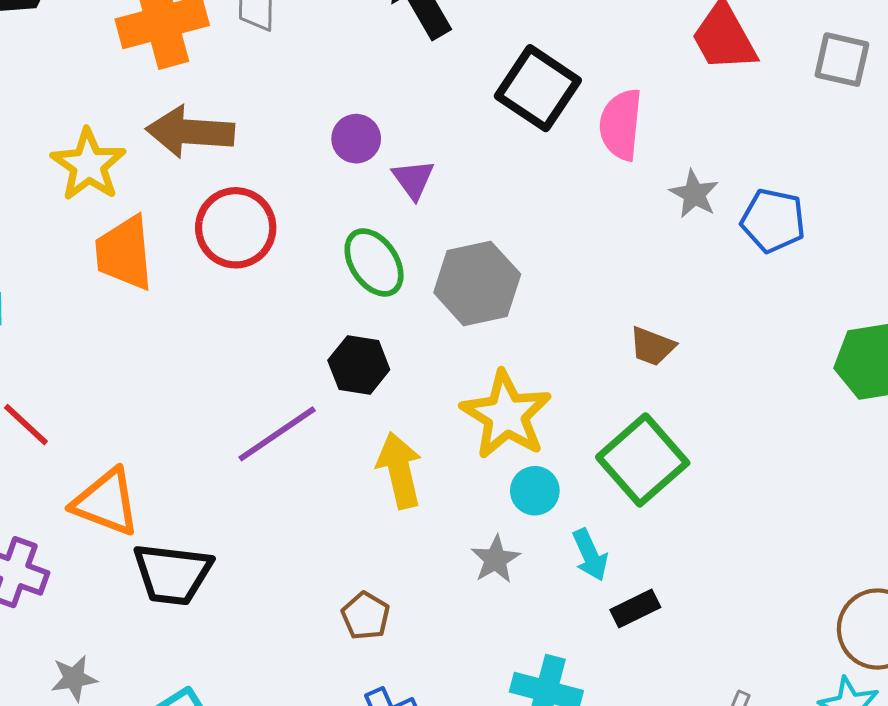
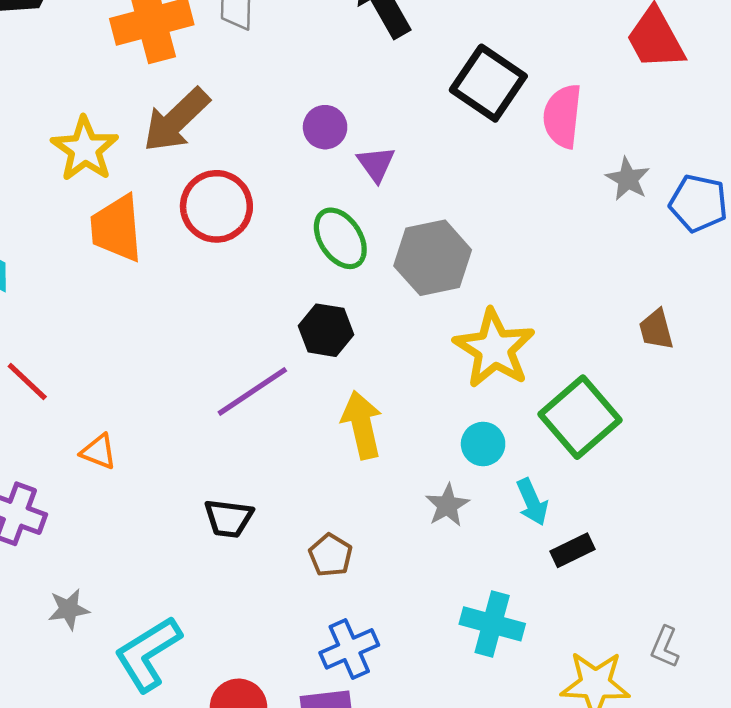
brown arrow: (190, 132) -> (176, 120), turned -48
brown trapezoid: (652, 346) -> (656, 329), moved, turned 54
yellow star: (506, 415) -> (494, 348), moved
orange triangle: (106, 502) -> (99, 452), size x0.6
black trapezoid: (172, 574) -> (228, 518), moved, size x0.7

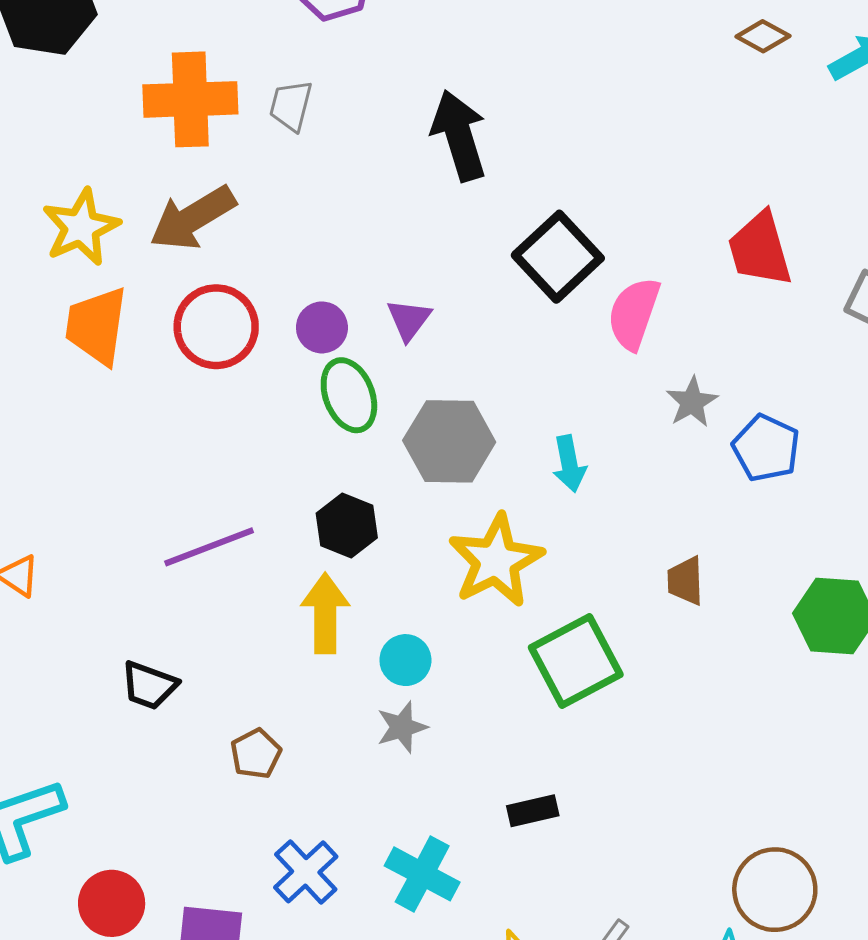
purple circle: (325, 127) -> (322, 327), moved
black hexagon: (326, 330) -> (347, 525), moved
cyan circle: (483, 444) -> (405, 660), moved
cyan arrow: (532, 502) -> (569, 464), moved
blue cross: (349, 649) -> (306, 872), moved, turned -32

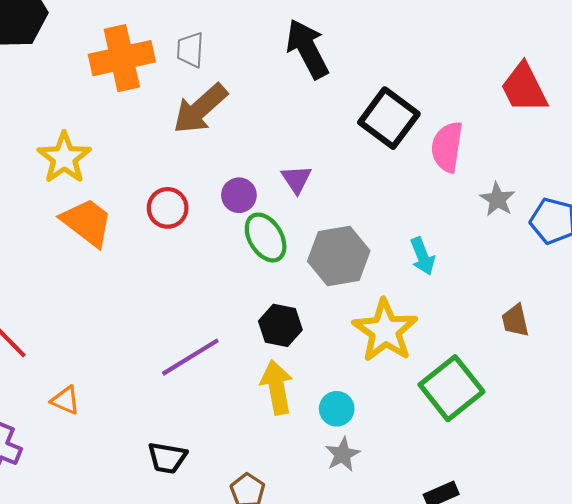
brown arrow: (193, 218) -> (200, 109), moved
orange trapezoid: (97, 326) -> (87, 222), turned 130
red circle: (216, 327) -> (168, 208), size x0.7

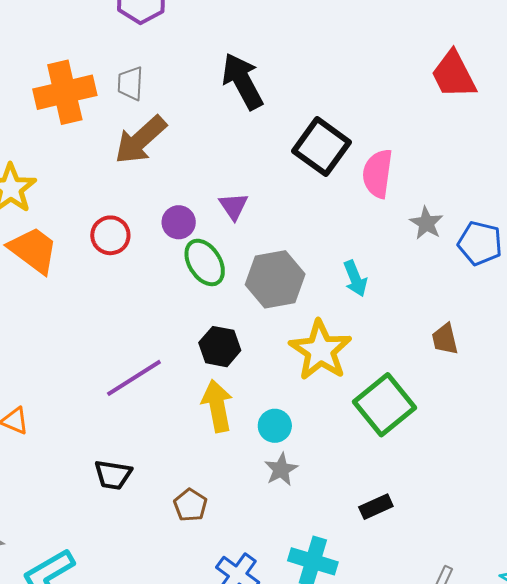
red trapezoid: (524, 88) -> (454, 75), moved

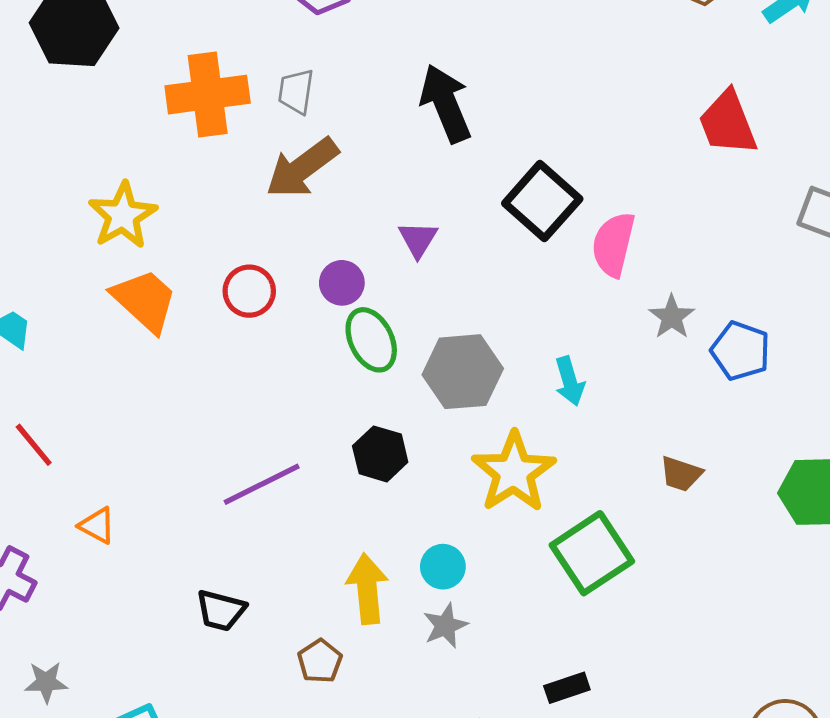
purple triangle: (234, 206) -> (418, 239), moved
brown trapezoid: (445, 339) -> (681, 474), turned -64
yellow arrow: (217, 406) -> (367, 589), moved

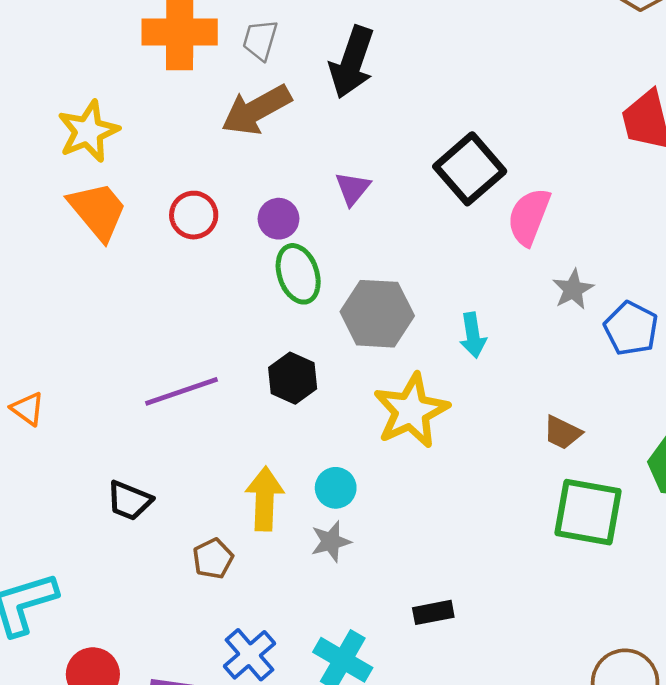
black arrow: (446, 103) -> (352, 62), moved, turned -146
green square: (592, 553) -> (588, 512), moved, turned 36

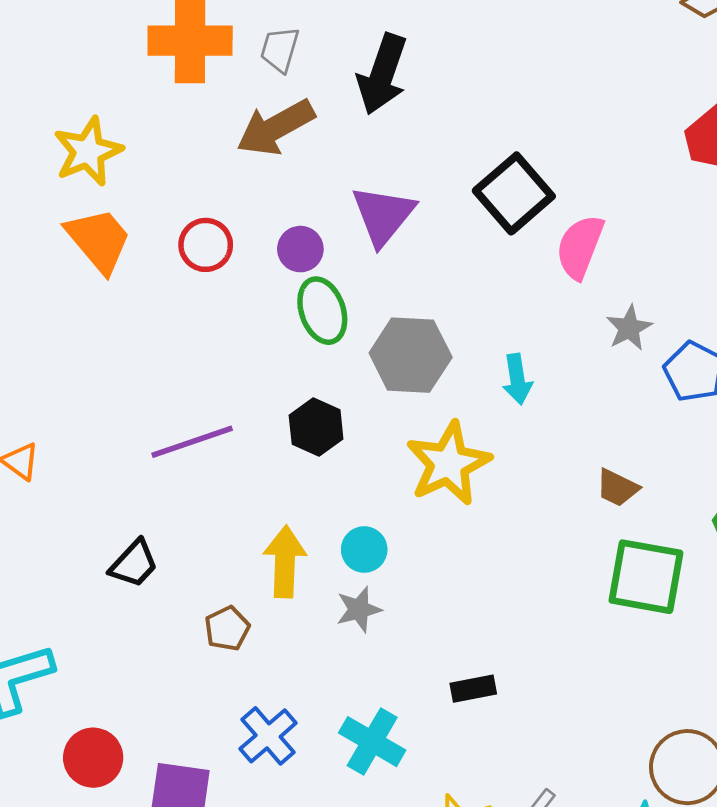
purple triangle: (353, 188) -> (383, 215), size x1.6
black trapezoid: (129, 501) -> (134, 564), turned -69

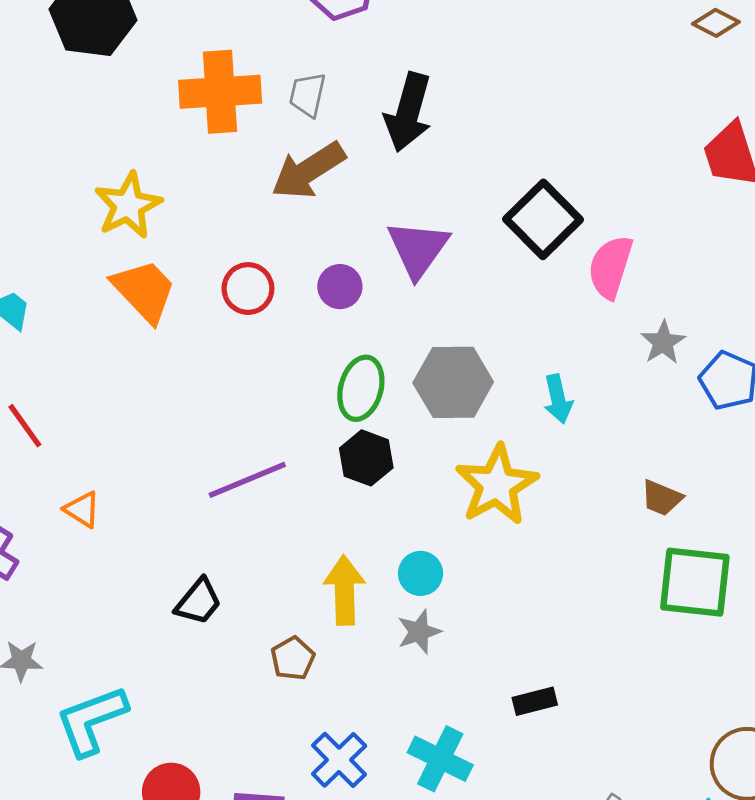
green ellipse: (322, 311) -> (361, 388), moved, turned 38

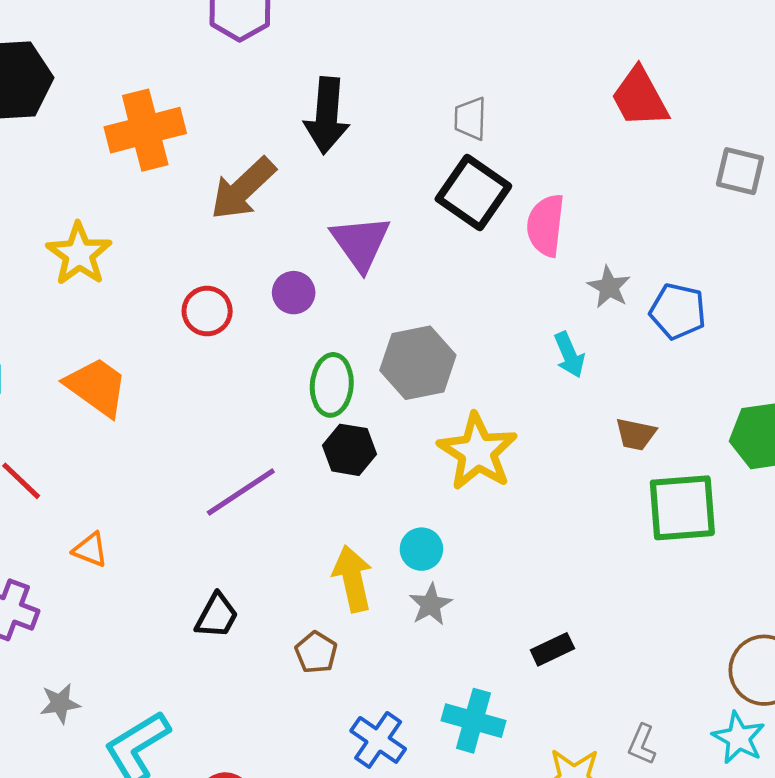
gray trapezoid: (308, 95) -> (470, 119), moved
orange trapezoid: (144, 291) -> (97, 387), moved
cyan arrow: (558, 399) -> (569, 355), moved

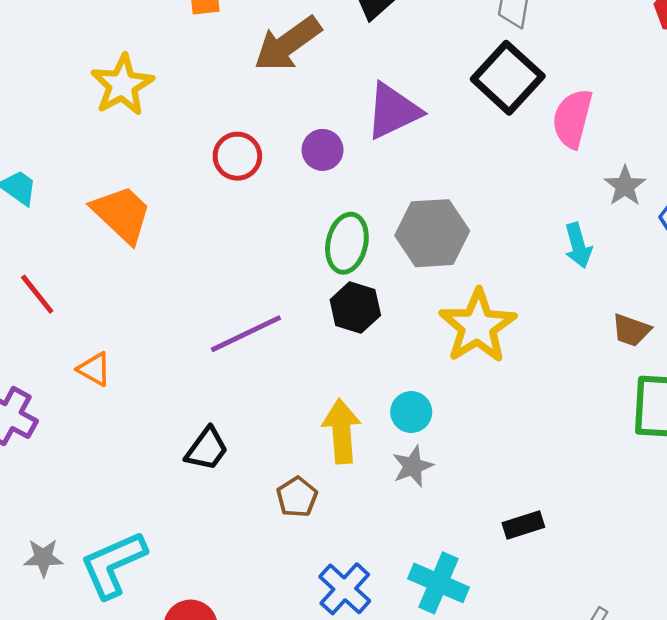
purple triangle: (361, 243) -> (393, 111), turned 32
gray star: (60, 703) -> (43, 558), moved

